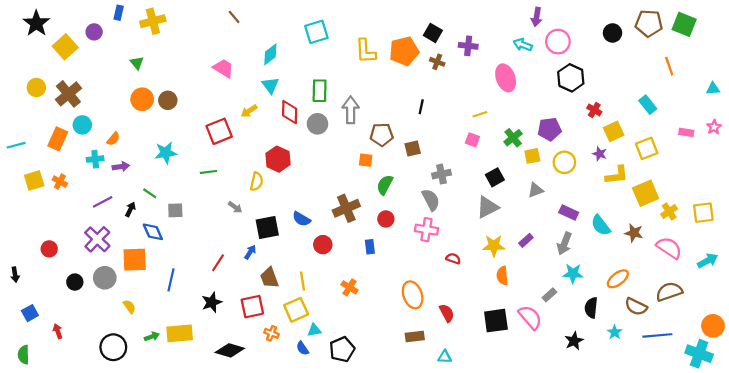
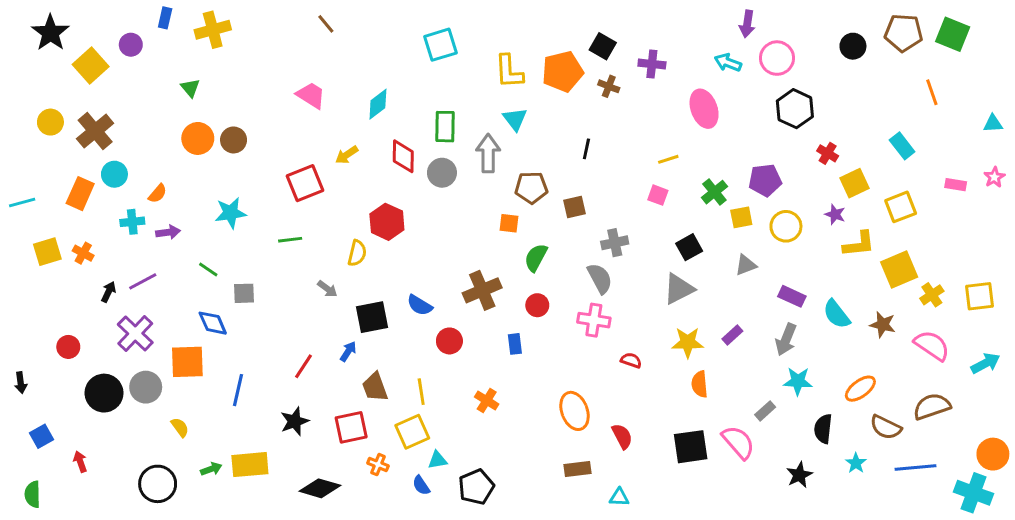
cyan diamond: (270, 54) -> (378, 104), moved
cyan triangle: (270, 85) -> (515, 119), moved
black arrow: (130, 209) -> (108, 292), moved
black circle: (75, 282) -> (104, 393), size x1.6

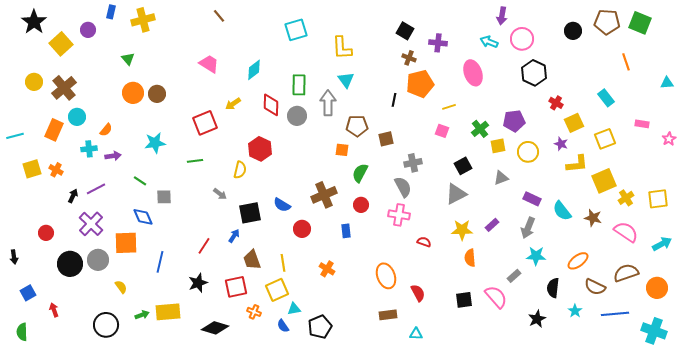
orange pentagon: (563, 71) -> (420, 84), moved
pink star: (994, 177) -> (669, 139), moved
black square: (691, 447) -> (464, 300), size x0.7
orange circle: (993, 454) -> (657, 288), moved

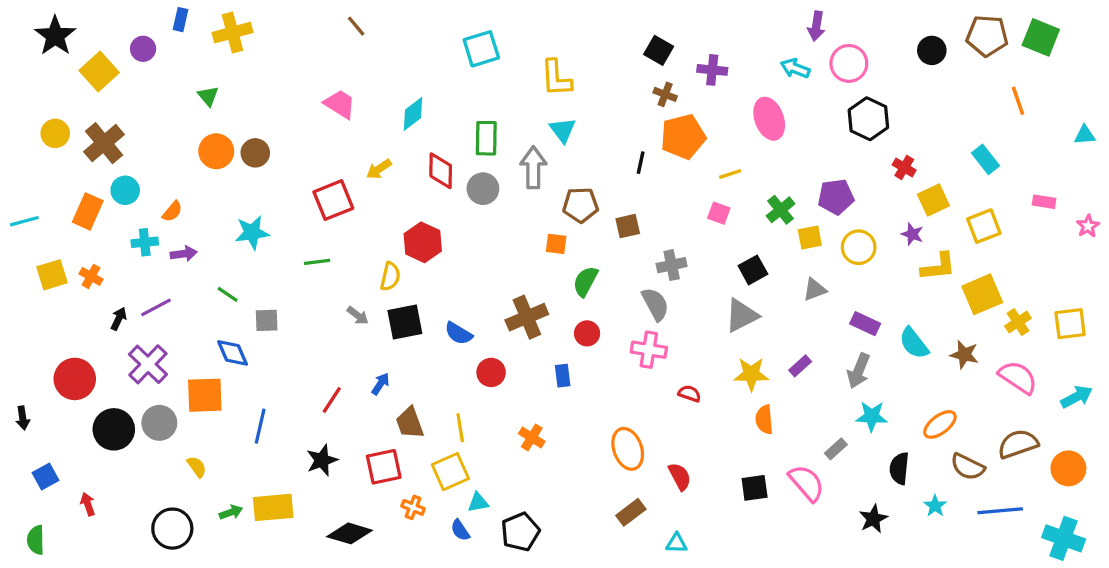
black square: (250, 213) -> (405, 322), moved
red circle: (46, 233) -> (75, 379), size x1.6
brown rectangle: (388, 315) -> (631, 512), turned -30

